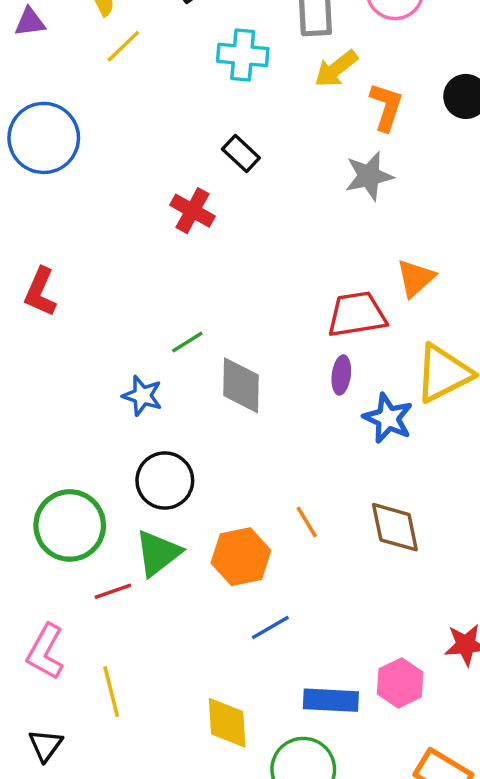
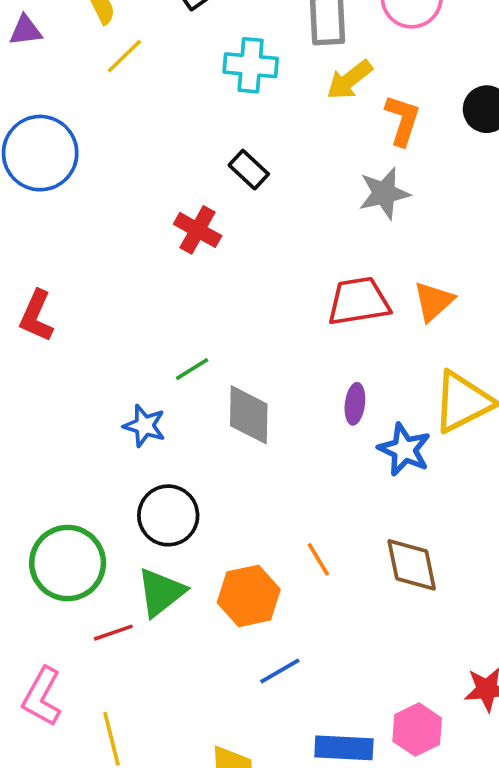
red trapezoid: (357, 314) -> (359, 301), moved

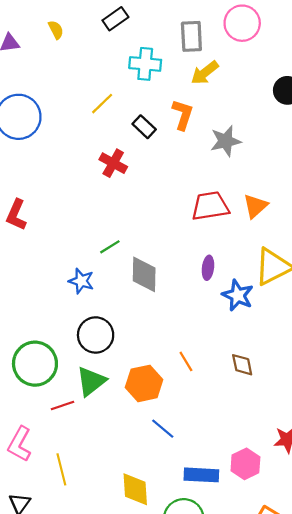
yellow line: (124, 56) -> (102, 104), moved
orange L-shape: (402, 120) -> (183, 115), moved
brown diamond: (412, 565) -> (242, 365), size x0.7
blue line: (280, 671) -> (163, 429), turned 70

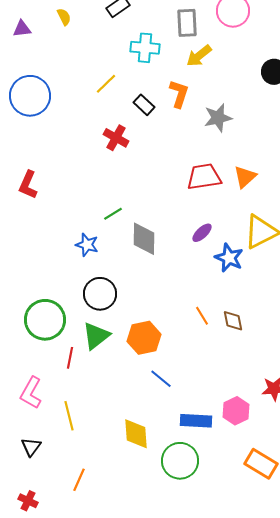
purple ellipse: (208, 268) -> (202, 233), turned 40
orange line: (186, 361) -> (202, 316), moved
red line: (63, 406) -> (70, 358), turned -60

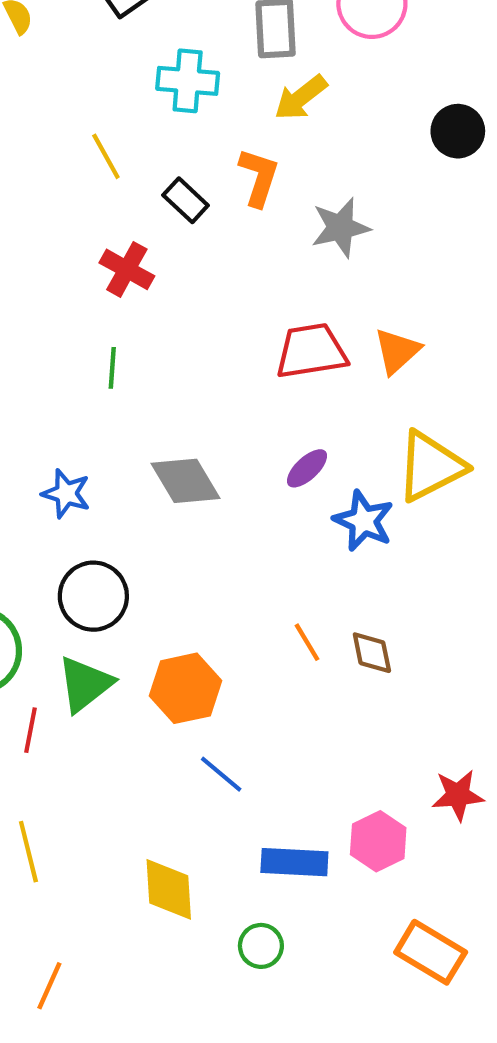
yellow line: (106, 84) -> (106, 156), turned -75
green line: (113, 214) -> (112, 368), moved, turned -54
gray diamond: (144, 239) -> (186, 481), turned -32
green circle: (180, 461) -> (261, 946), size x0.6

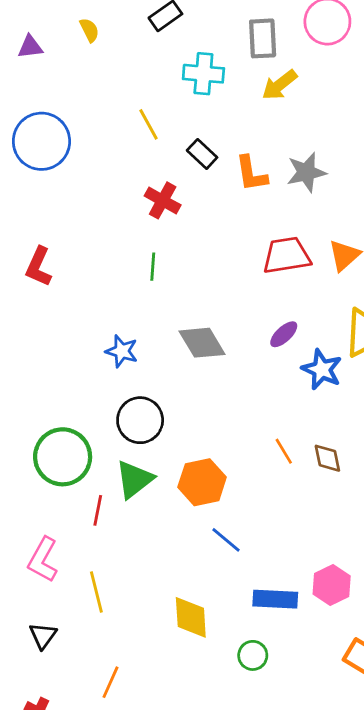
orange L-shape: (259, 177) -> (251, 174), moved, turned 153

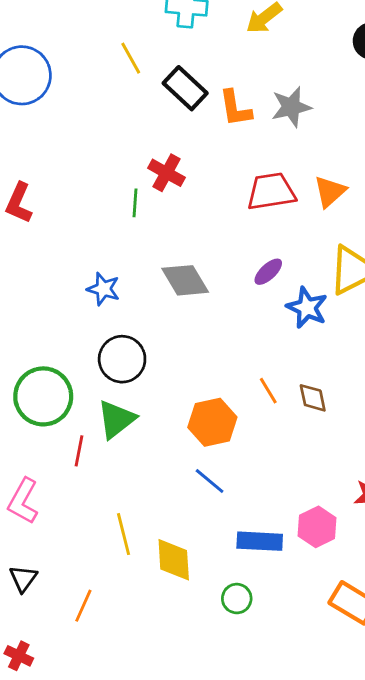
black rectangle: (202, 154) -> (185, 88), size x1.4
red cross: (163, 200) -> (167, 173), moved
orange hexagon: (202, 482) -> (212, 422), moved
yellow line: (96, 592) -> (124, 534), moved
orange line: (110, 682) -> (83, 606), moved

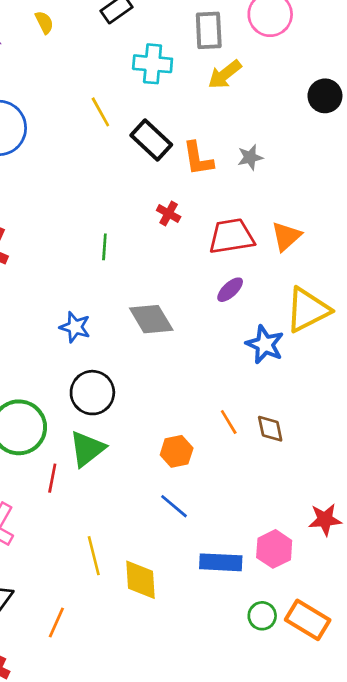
gray star: (291, 107) -> (250, 157), size x0.7
red cross: (167, 173) -> (169, 213), moved, size x0.7
purple ellipse: (268, 272) -> (230, 290), moved
orange hexagon: (212, 422) -> (177, 451), size x0.7
green circle: (237, 599) -> (262, 616), moved

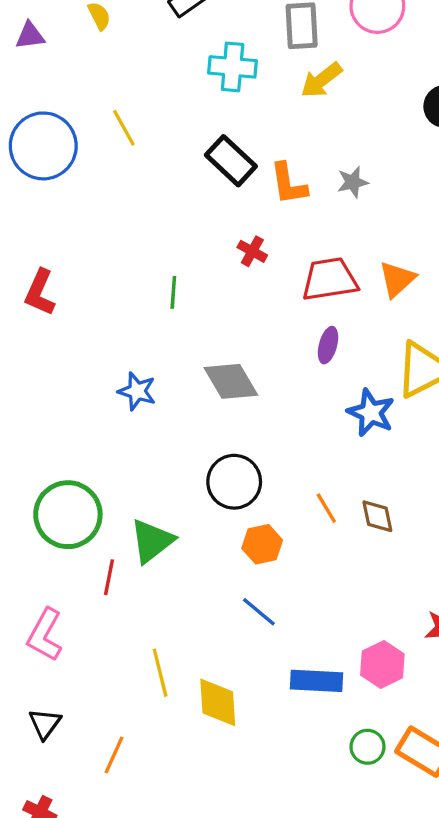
yellow line: (100, 112) -> (124, 128), moved
purple ellipse: (230, 290) -> (328, 345), turned -32
black circle: (92, 393) -> (234, 482), moved

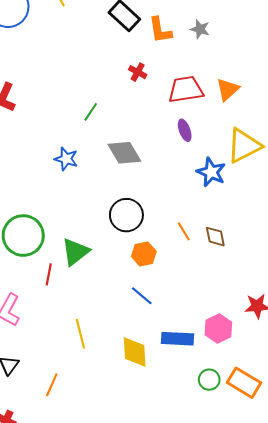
gray star: (353, 182) -> (200, 29), turned 30
green line: (173, 292) -> (91, 112), moved, turned 30
purple ellipse: (328, 345) -> (185, 130), turned -35
yellow diamond: (218, 702) -> (135, 352), moved

